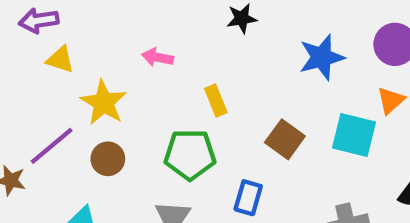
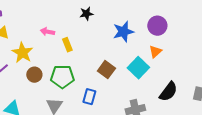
yellow rectangle: (216, 100) -> (67, 45), moved
cyan square: (354, 135) -> (138, 68), turned 30
brown circle: (108, 159) -> (34, 75), moved

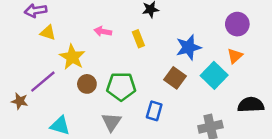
blue star: (123, 32) -> (188, 47), moved
yellow rectangle: (67, 45) -> (138, 39), moved
black semicircle: (168, 92) -> (251, 105), turned -130

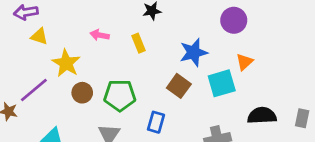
purple circle: (237, 24) -> (234, 20), moved
cyan square: (214, 75) -> (222, 83), turned 30

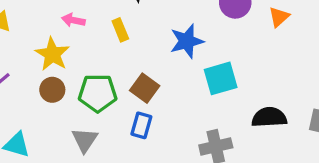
orange triangle: (244, 62) -> (279, 17), moved
yellow star: (66, 63) -> (52, 54), moved
brown square: (179, 86) -> (145, 88), moved

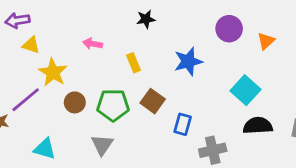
yellow rectangle: (120, 30) -> (134, 63), moved
yellow star: (52, 54) -> (53, 72), moved
cyan square: (221, 78) -> (245, 90), moved, turned -32
blue rectangle: (141, 125) -> (183, 124), moved

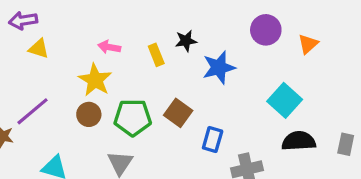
black star: (146, 19) -> (186, 41), moved
yellow rectangle: (134, 63) -> (156, 55), moved
yellow star: (53, 72) -> (95, 80), moved

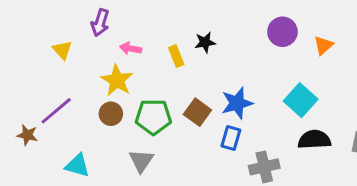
purple arrow: (23, 20) -> (100, 23), moved, turned -64
yellow triangle: (39, 49) -> (62, 50), turned 30
blue star: (219, 67) -> (237, 103), moved

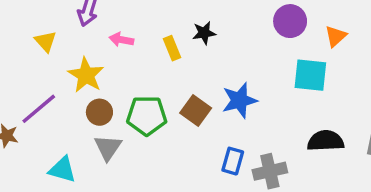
yellow star: (117, 80) -> (86, 75), moved
cyan square: (301, 100) -> (310, 75), moved, turned -36
blue rectangle: (231, 138) -> (233, 161), moved
gray triangle: (141, 161) -> (108, 148), moved

